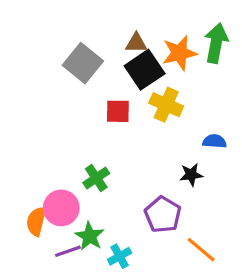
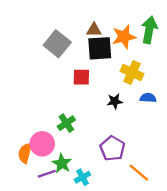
black square: (145, 70) -> (100, 48), turned 30
yellow cross: (166, 105) -> (132, 72), moved
black star: (191, 175) -> (115, 101), moved

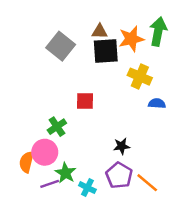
red square: (81, 77) -> (85, 101), moved
black star: (115, 101) -> (122, 146), moved
green cross: (66, 123) -> (57, 127), moved
purple pentagon: (112, 148) -> (119, 175), moved
cyan cross: (82, 177) -> (87, 188), turned -35

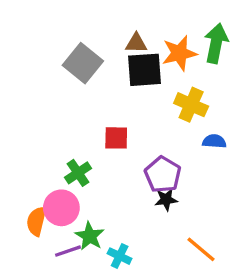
purple pentagon: (119, 175) -> (163, 175), moved

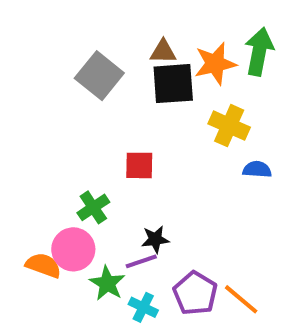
purple pentagon: (163, 175) -> (195, 293), moved
black star: (166, 199) -> (155, 239), moved
orange semicircle: (36, 221) -> (43, 265), turned 96
purple line: (68, 251) -> (141, 261), moved

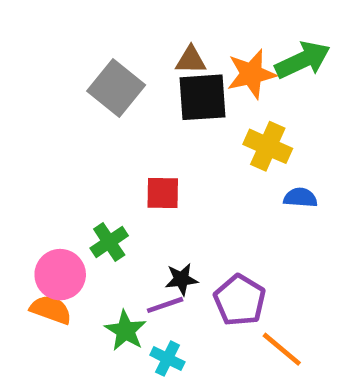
green arrow: (259, 52) -> (303, 60), turned 54
pink circle: (73, 249) -> (60, 275), moved
purple pentagon: (195, 293) -> (240, 300), moved

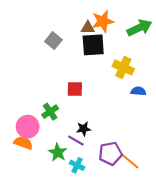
orange star: (251, 74) -> (103, 21), moved
gray square: (116, 88) -> (53, 41), size x0.7
purple pentagon: (240, 300) -> (110, 153), moved, turned 30
purple line: (165, 305) -> (76, 141), turned 49

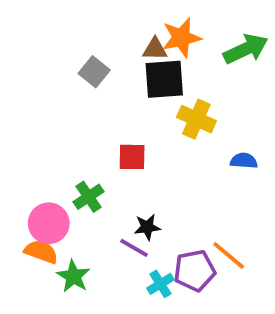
yellow cross: (123, 67) -> (196, 119), moved
green star: (58, 152) -> (73, 276), moved
orange line: (130, 161) -> (229, 255), moved
cyan cross: (77, 165) -> (160, 284), moved, turned 32

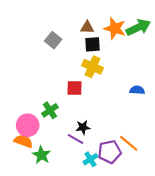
orange star: (181, 38) -> (115, 28), moved, turned 30
black square: (164, 79) -> (93, 44), size x0.7
yellow cross: (196, 119) -> (93, 67), moved

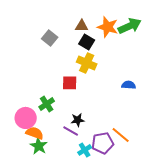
black square: (93, 44) -> (87, 42), turned 35
orange semicircle: (23, 141) -> (35, 133), moved

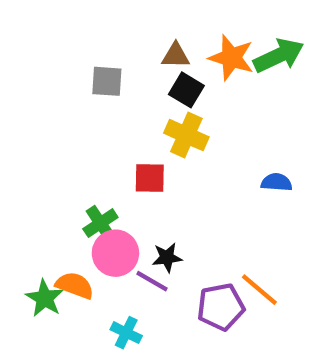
gray square: (50, 38) -> (107, 81), turned -35
pink circle: (26, 118) -> (115, 253), moved
green star: (39, 146) -> (45, 298), moved
cyan cross: (85, 150) -> (126, 333), moved, turned -32

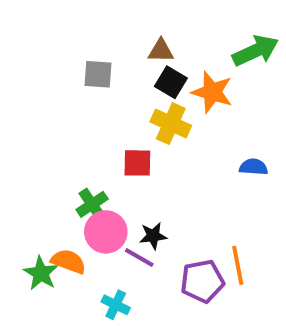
orange star: (231, 58) -> (212, 92), moved
orange line: (259, 290) -> (238, 265), turned 39

